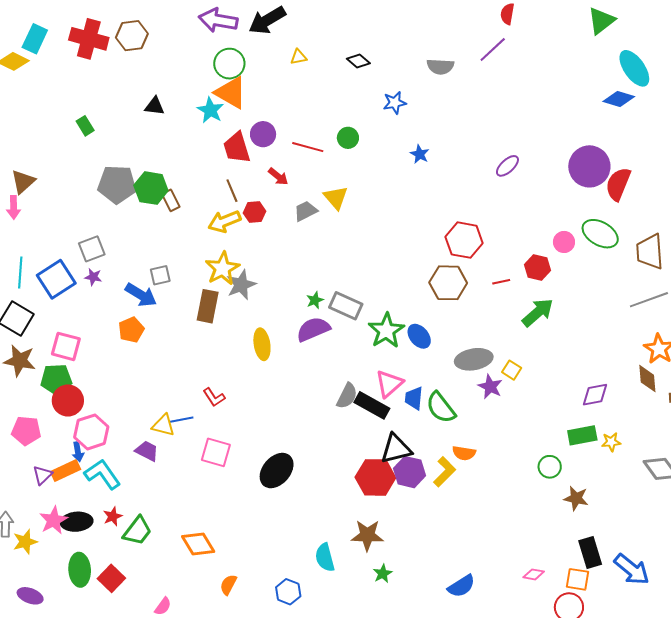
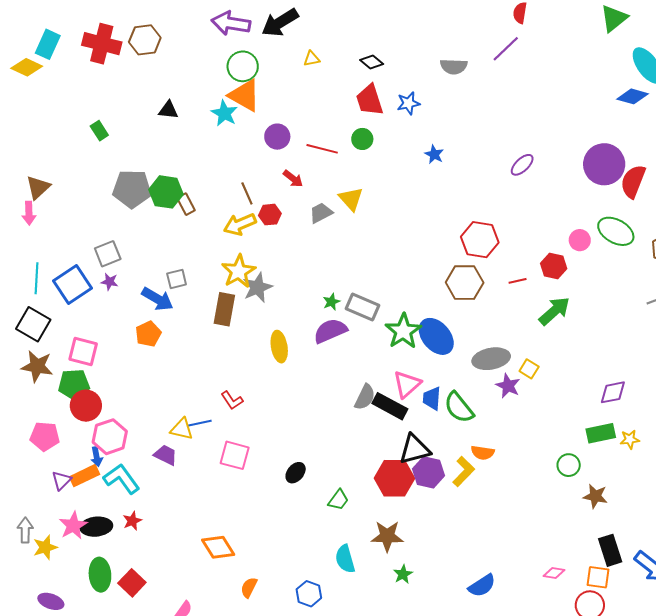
red trapezoid: (237, 148) -> (369, 100), moved
blue ellipse: (419, 336) -> (436, 336), size x1.5
black ellipse: (277, 471) -> (296, 473), size x0.6
green trapezoid: (137, 531) -> (338, 500), moved, size x0.7

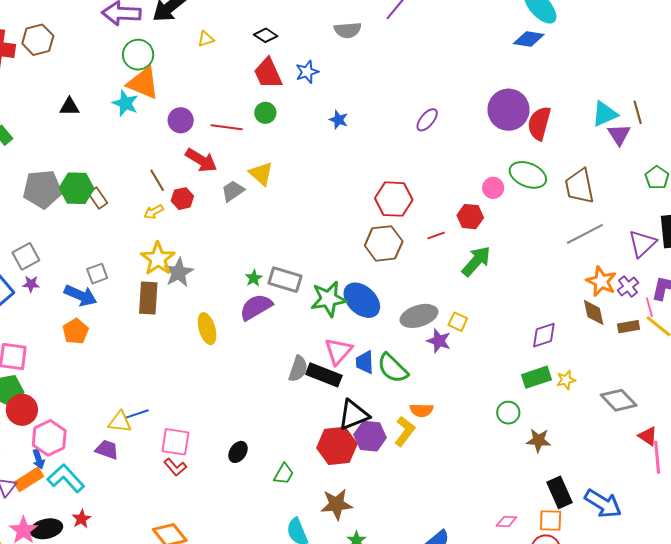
red arrow: (293, 179) -> (201, 160), size x1.5
yellow arrow: (240, 224) -> (154, 212), size x0.6
green star: (403, 331) -> (328, 299), turned 30
red L-shape: (232, 400) -> (175, 467), moved

